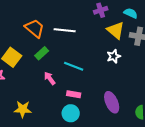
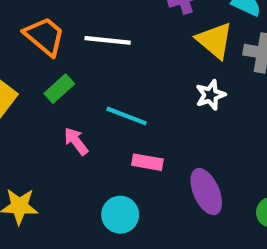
pink rectangle: (74, 94) -> (147, 162), moved

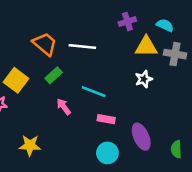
yellow triangle: (215, 40) -> (146, 47), turned -40
cyan circle: (120, 215) -> (107, 153), moved

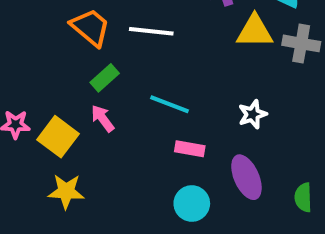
white star: (144, 79) -> (253, 114), moved
yellow square: (16, 80) -> (58, 137), moved
pink arrow: (64, 107) -> (103, 118), moved

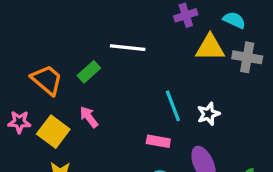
orange trapezoid: (90, 27) -> (47, 80), moved
green rectangle: (105, 78) -> (89, 72), moved
cyan line: (169, 104) -> (173, 106), moved, turned 48

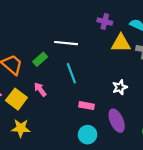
purple cross: (186, 15) -> (105, 22), turned 32
cyan line: (173, 106) -> (71, 73), moved

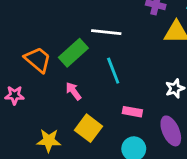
green rectangle: (40, 59) -> (73, 53), size x1.5
yellow square: (16, 99) -> (89, 128), moved

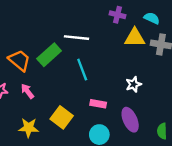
pink arrow: (73, 91) -> (27, 91), moved

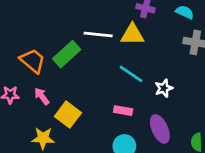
yellow triangle: (135, 38) -> (132, 34), moved
cyan line: (82, 70) -> (131, 74), moved, turned -35
yellow square: (62, 117) -> (68, 115), moved

